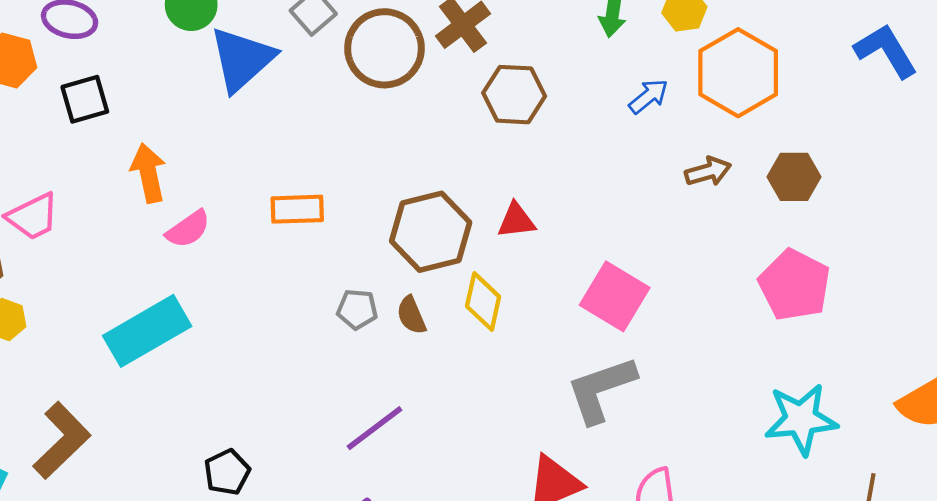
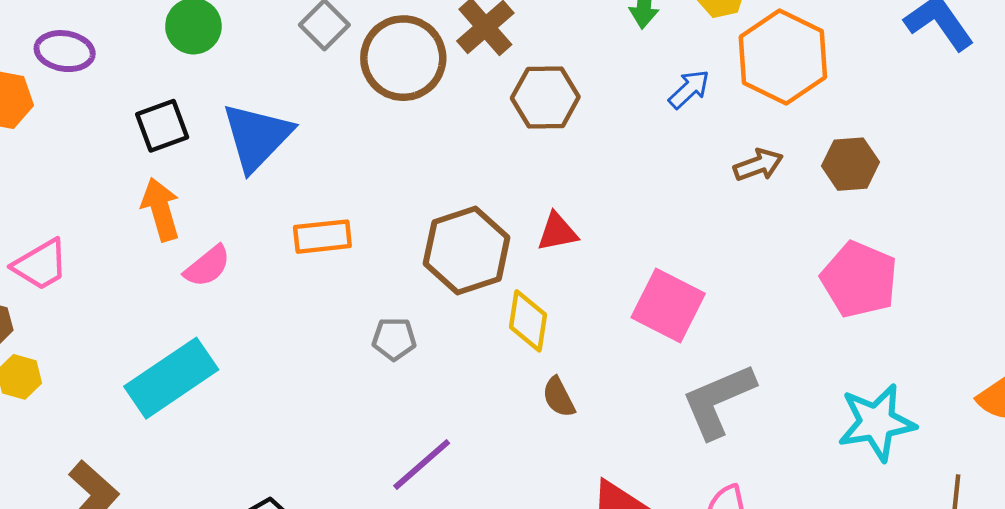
blue triangle: (242, 59) -> (257, 137), moved
black square: (85, 99) -> (162, 126), moved
brown semicircle: (411, 315) -> (559, 397), moved
gray L-shape: (601, 389) -> (718, 401), moved

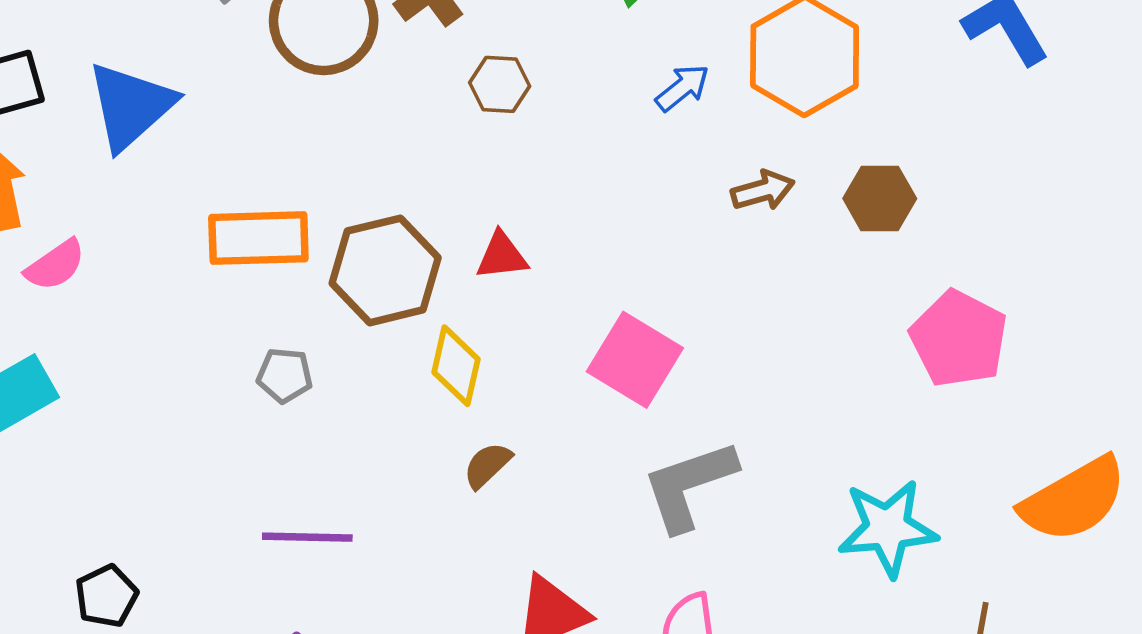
brown hexagon: (545, 98) -> (500, 84), size x0.7
orange rectangle: (322, 237) -> (258, 238), moved, size x1.4
pink pentagon: (859, 279) -> (959, 339), moved
brown semicircle: (559, 397) -> (487, 465), turned 69
purple line: (422, 464) -> (307, 537), turned 38

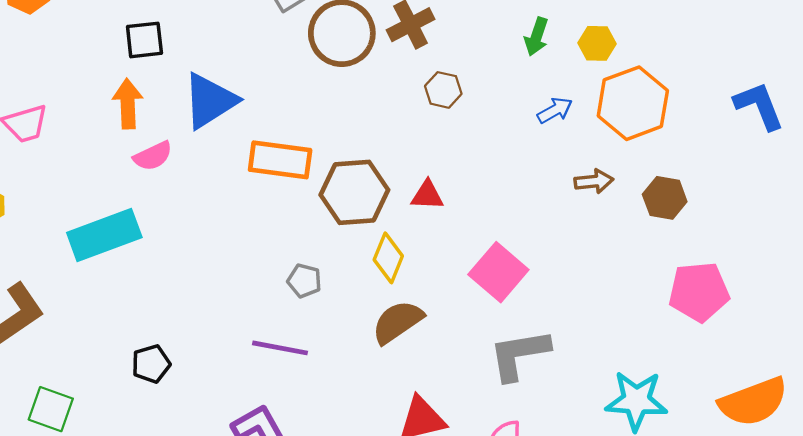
blue triangle: (131, 106) -> (210, 101), moved
pink pentagon: (959, 339) -> (699, 292), turned 30
gray pentagon: (285, 375) -> (304, 281), moved
brown semicircle: (487, 465) -> (398, 322), size x1.6

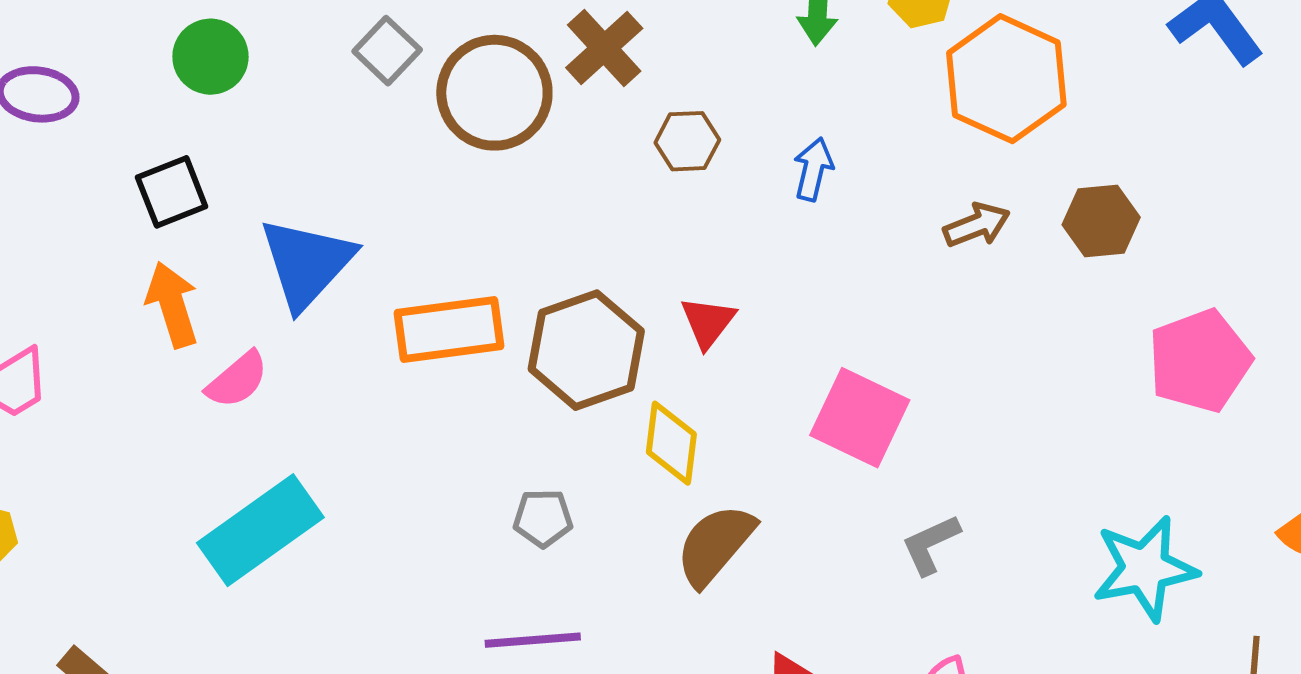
blue arrow: (555, 110) -> (813, 169), moved, turned -32
red triangle: (427, 195) -> (708, 322), turned -40
cyan rectangle: (104, 235) -> (260, 530), moved
gray L-shape: (519, 355) -> (931, 544), size x0.6

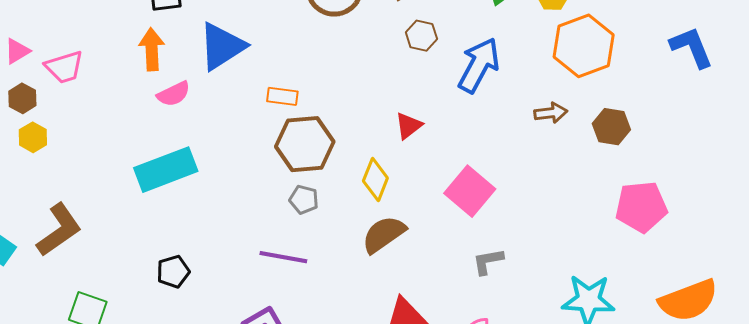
blue arrow: (813, 169) -> (479, 65), size x1.8
orange rectangle: (449, 329) -> (282, 96), size x0.6
brown hexagon: (586, 350) -> (305, 144), moved

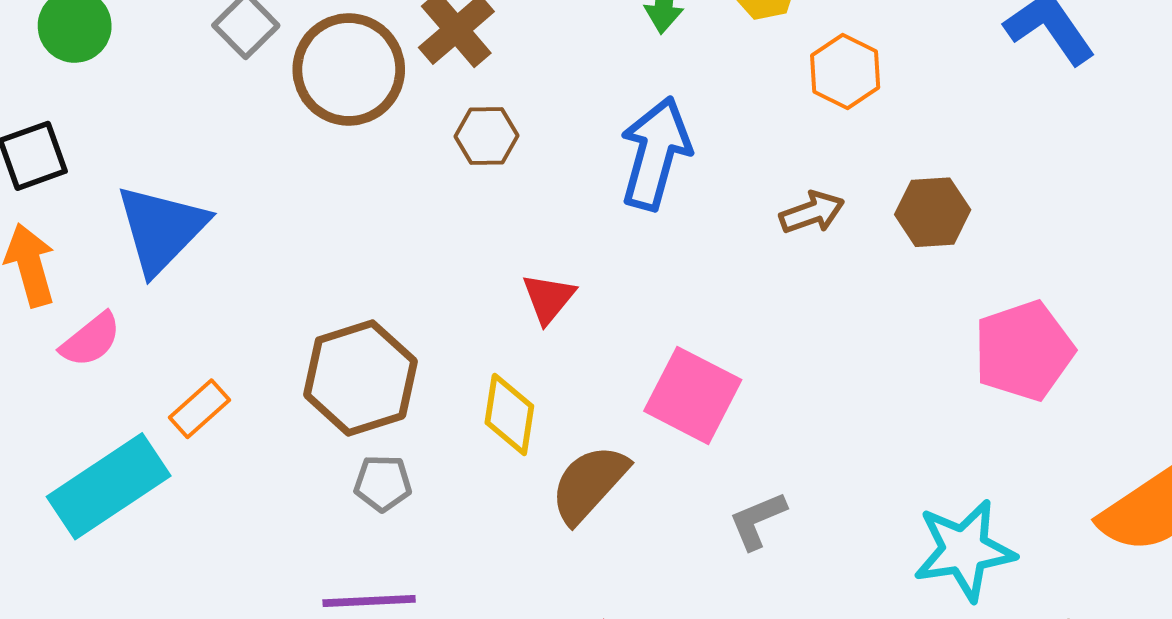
brown hexagon: (421, 36) -> (487, 136), moved
orange hexagon: (584, 46) -> (845, 72), size x0.6
orange rectangle: (282, 96) -> (200, 409), moved, turned -36
brown semicircle: (384, 234) -> (589, 484), moved

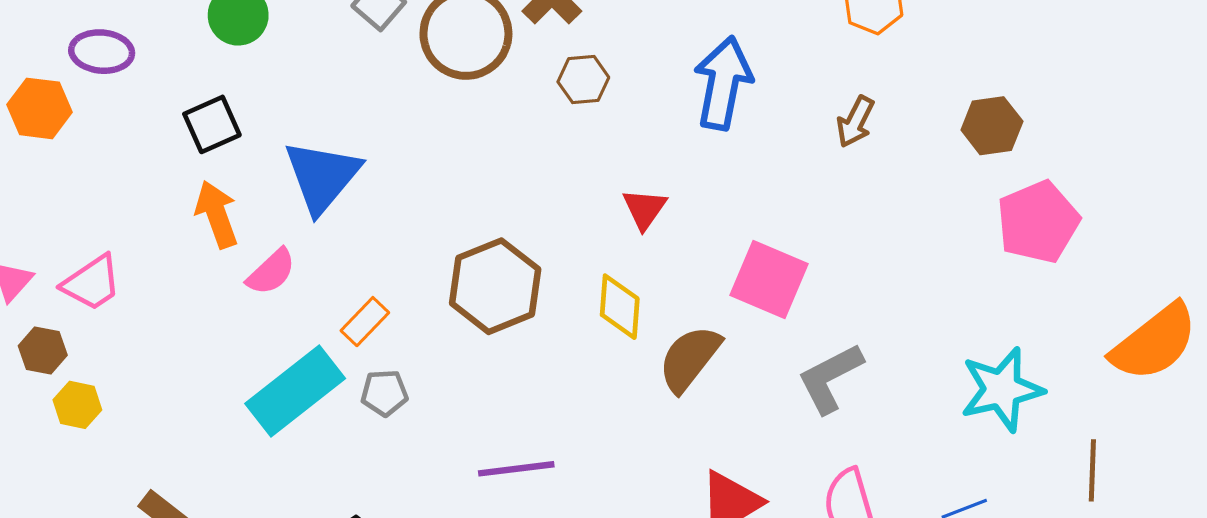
brown arrow: (812, 212) -> (855, 122), turned 141
brown hexagon: (933, 212) -> (992, 126), moved
gray pentagon: (383, 483) -> (384, 393), moved
gray L-shape: (757, 520) -> (830, 378), size x1.4

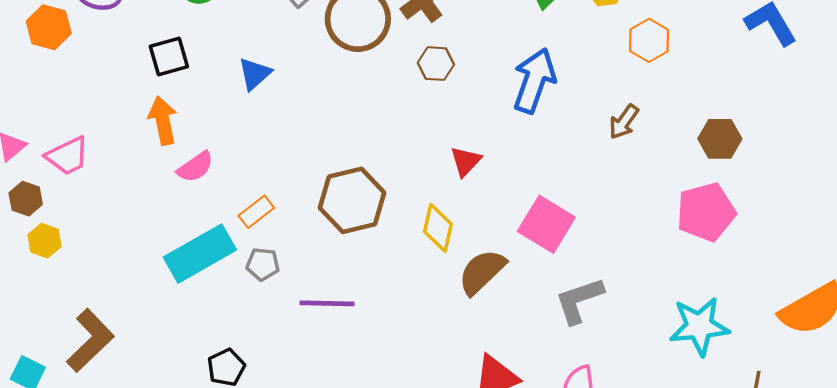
blue triangle: (322, 176) -> (255, 74), moved, size x0.6
pink pentagon: (1038, 222) -> (706, 212), moved
purple line: (516, 469) -> (327, 303), moved

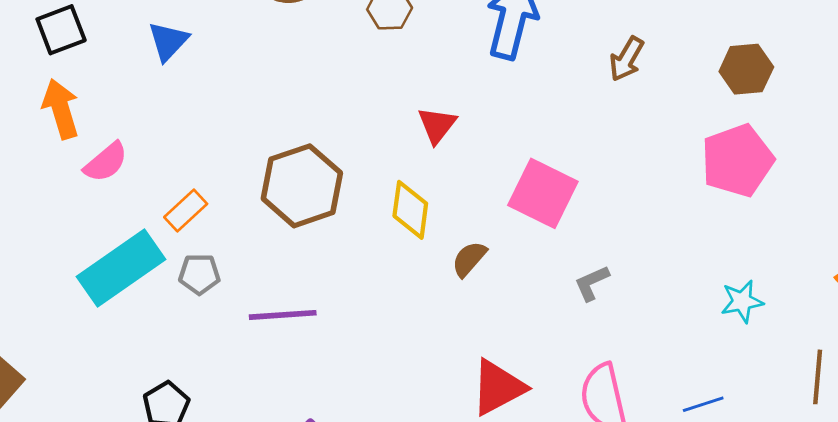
brown semicircle: (482, 272) -> (469, 259), size x0.6
gray L-shape: (579, 300) -> (592, 283), size x0.6
cyan star: (699, 326) -> (742, 301), size x0.6

